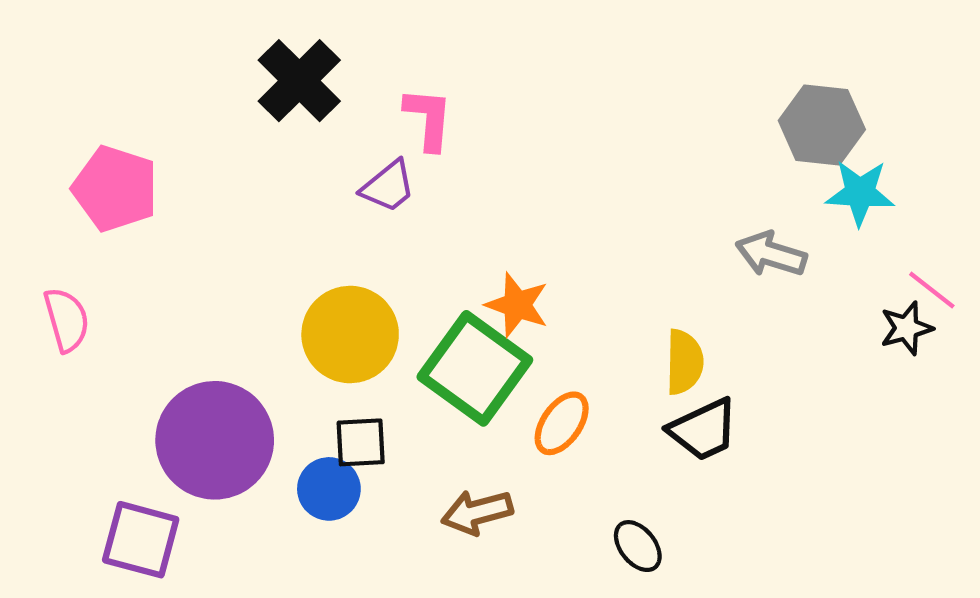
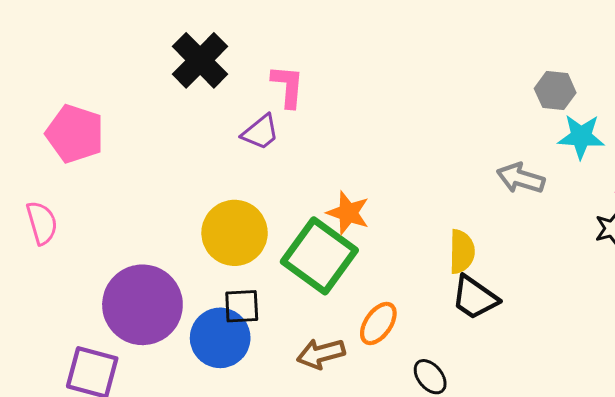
gray hexagon: (822, 125) -> (555, 91), size x0.7
orange ellipse: (562, 423) -> (378, 323), moved
black trapezoid: (703, 430) -> (475, 298), turned 60
blue circle: (329, 489) -> (220, 338), size x1.4

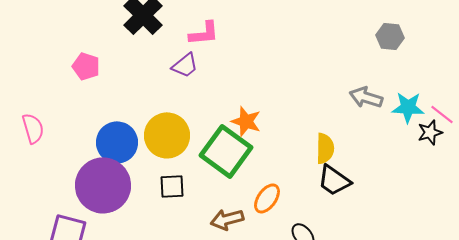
pink L-shape: (288, 86) -> (204, 33), turned 80
pink pentagon: (75, 134) -> (86, 66), moved, size x0.7
cyan star: (581, 137) -> (408, 107), moved
blue circle: (220, 338) -> (117, 142), moved

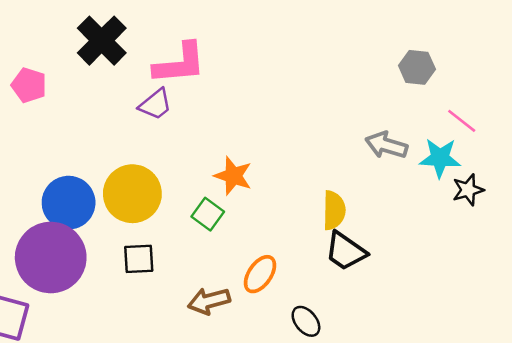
pink L-shape: (204, 33) -> (180, 64), size x1.4
pink pentagon: (86, 66) -> (29, 85), moved
pink line: (442, 114) -> (462, 121), moved
green square: (226, 151) -> (208, 214), size x0.5

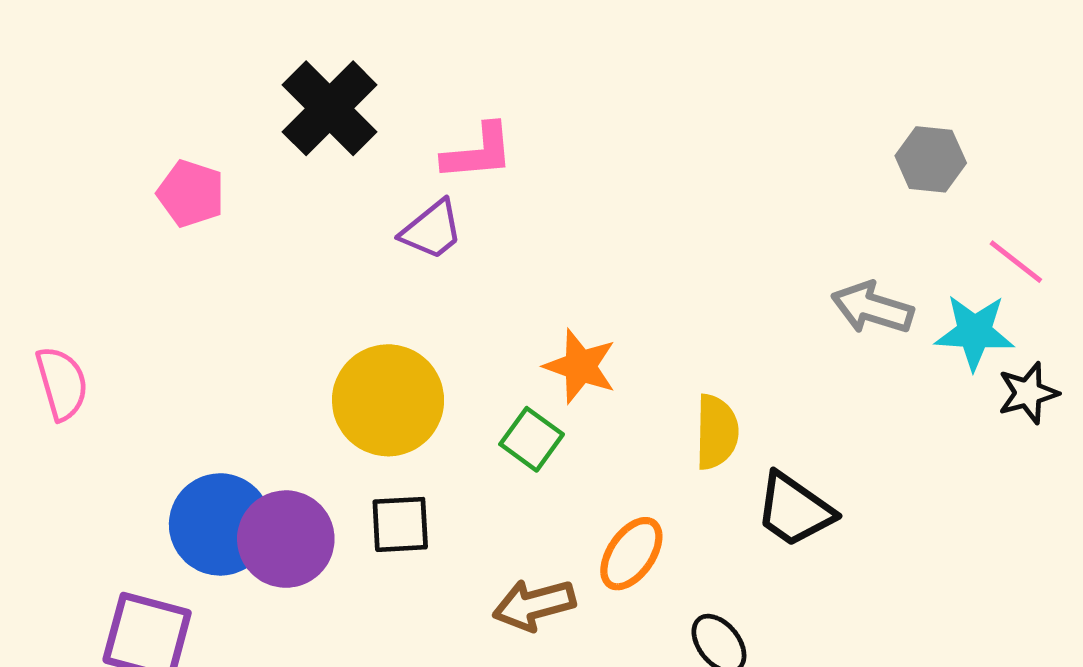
pink L-shape: (180, 64) -> (478, 152), size x0.7
blue circle: (69, 203) -> (220, 524), moved
yellow semicircle: (334, 210) -> (717, 432), moved
purple circle: (51, 258) -> (286, 539), moved, size x0.7

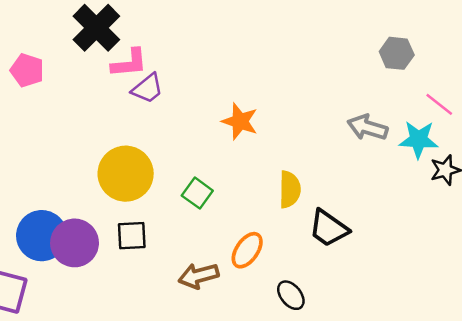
pink L-shape: (478, 152) -> (129, 63), moved
orange star: (580, 366) -> (240, 121), moved

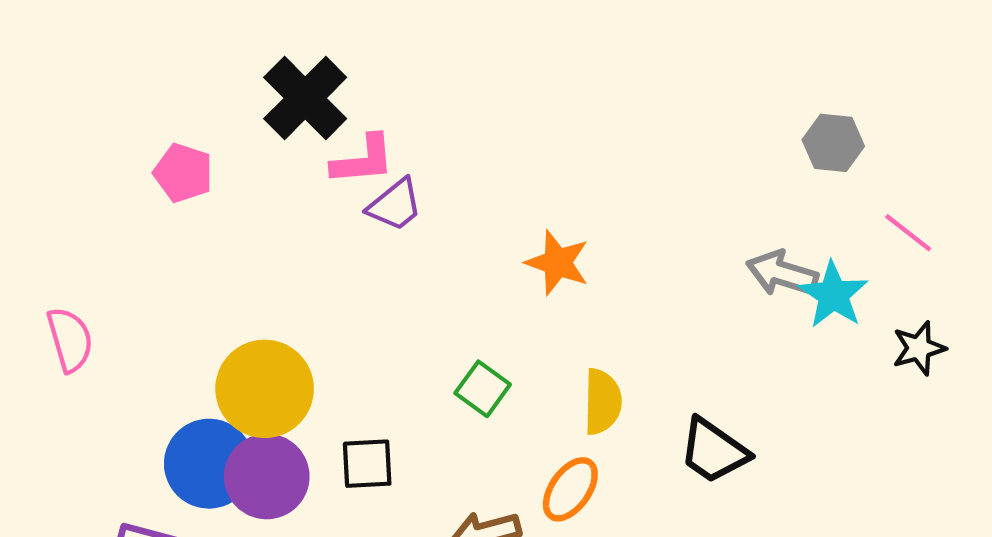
cyan star: (419, 140) -> (833, 295), moved, turned 30
yellow circle: (126, 174) -> (265, 389), moved
yellow semicircle: (290, 189) -> (602, 402), moved

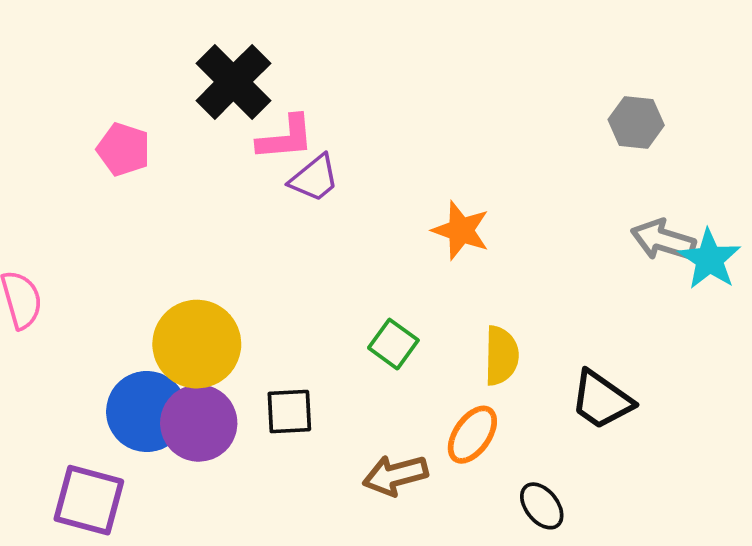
gray hexagon: (833, 143) -> (636, 122), moved

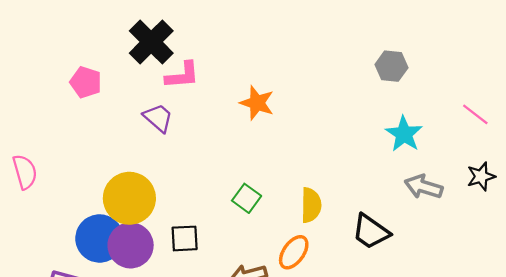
purple trapezoid: (314, 178) -> (158, 118), moved, turned -100
orange star: (461, 230) -> (257, 103), moved
gray arrow: (663, 240) -> (424, 187), moved
cyan star: (709, 259) -> (404, 134), moved

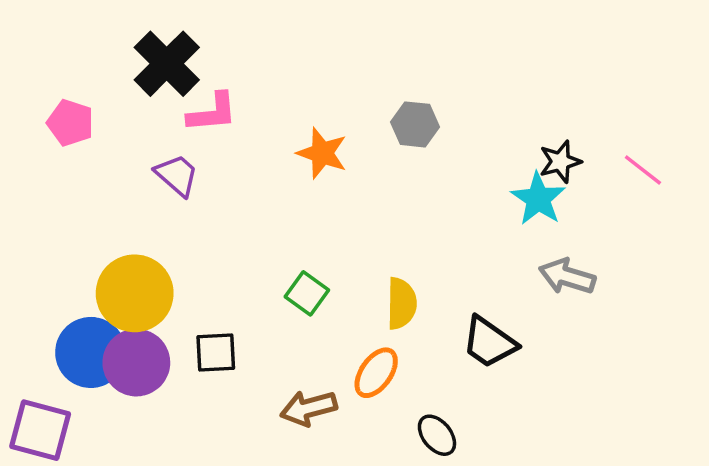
gray hexagon: (391, 66) -> (415, 124), moved
black star: (481, 176) -> (560, 162), moved

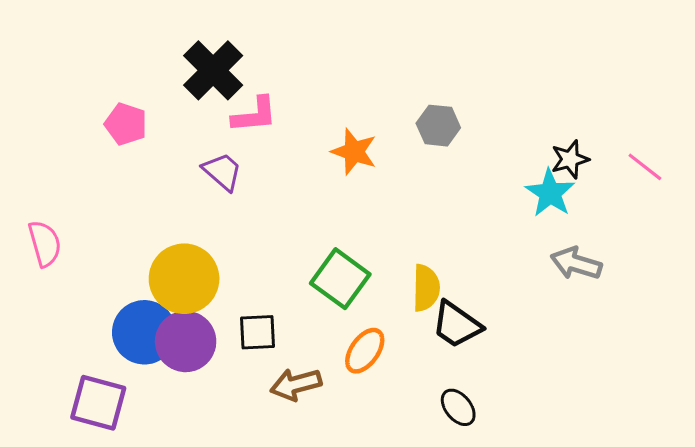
green square: (307, 293) -> (340, 279), size x1.5
black trapezoid: (489, 342) -> (457, 325), moved
orange ellipse: (376, 373) -> (365, 351), moved
brown arrow: (309, 408) -> (296, 384), moved

